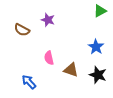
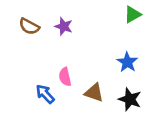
brown semicircle: (22, 30) -> (29, 26), moved
blue arrow: (29, 82) -> (45, 94), moved

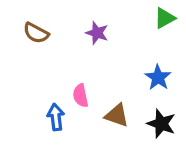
purple star: (64, 26) -> (97, 33), moved
blue arrow: (45, 94) -> (56, 117), turned 36

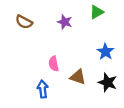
green triangle: (165, 18) -> (97, 12), moved
blue arrow: (56, 117) -> (43, 89), moved

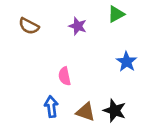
brown triangle: (78, 77) -> (86, 112), moved
black star: (108, 82) -> (115, 111), moved

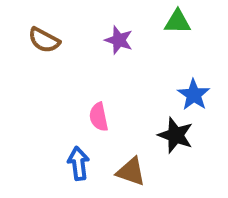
green triangle: (116, 14) -> (178, 22), turned 30
black star: (115, 111) -> (176, 135), moved

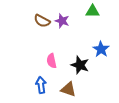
brown semicircle: (44, 40) -> (42, 21), moved
black star: (176, 135) -> (80, 65), moved

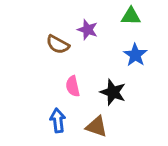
brown semicircle: (42, 21) -> (58, 44), moved
blue star: (101, 49) -> (135, 55), moved

